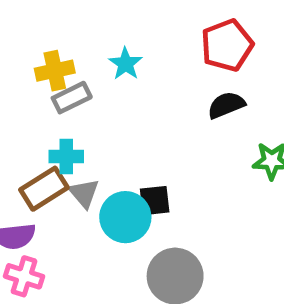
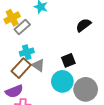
black semicircle: (226, 105) -> (83, 25), moved
cyan circle: (125, 217) -> (62, 81), moved

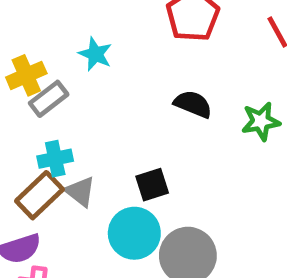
black semicircle: (83, 25) -> (193, 104), turned 56

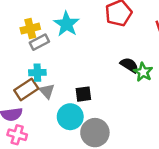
cyan star: (95, 54) -> (67, 24), size x1.5
black semicircle: (193, 104) -> (129, 65), moved
green star: (261, 121) -> (143, 72), turned 30

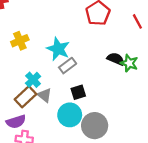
cyan star: (67, 24) -> (58, 49), moved
gray rectangle: (39, 42) -> (68, 66), moved
cyan cross: (37, 73) -> (33, 80), turned -32

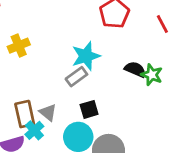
cyan star: (58, 49) -> (86, 56), moved, turned 30
cyan cross: (33, 80) -> (34, 130), moved
brown rectangle: (26, 97) -> (25, 114), turned -60

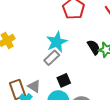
black semicircle: (135, 69) -> (94, 47), turned 42

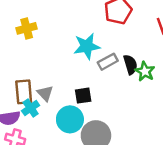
gray rectangle: (52, 58) -> (108, 62), moved

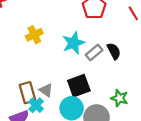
yellow cross: (27, 28) -> (34, 35), moved
green star: (145, 71) -> (119, 98), moved
black square: (83, 96) -> (79, 86), size x1.5

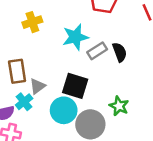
black square: (79, 86) -> (75, 86), turned 30
gray triangle: (46, 90) -> (37, 86), turned 40
brown rectangle: (27, 93) -> (17, 71), moved

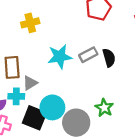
cyan star: (75, 37) -> (60, 57), moved
black square: (75, 86) -> (34, 118), moved
cyan cross: (24, 102) -> (16, 96), turned 35

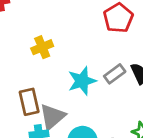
gray triangle: (30, 83) -> (52, 117), size x1.5

